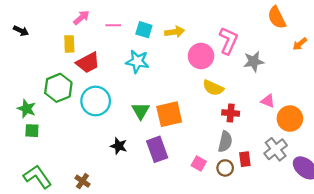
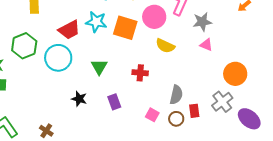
red trapezoid: (88, 63) -> (69, 30), moved
pink triangle: (268, 101) -> (206, 45), moved
red cross: (231, 113) -> (140, 73), moved
orange square: (169, 114) -> (125, 28), moved, turned 30
purple rectangle: (157, 149) -> (114, 102), size x0.7

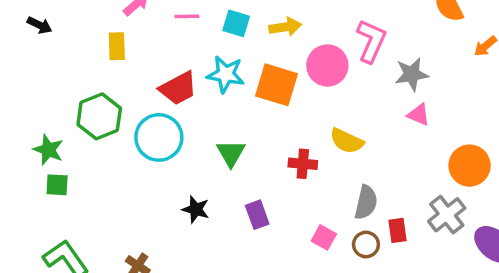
yellow semicircle: (165, 46) -> (347, 141), moved

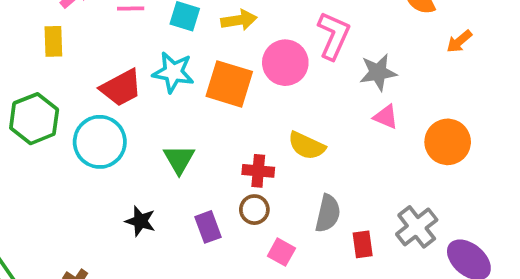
orange circle: (470, 166) -> (448, 142), moved
brown circle: (366, 245) -> (254, 210), moved

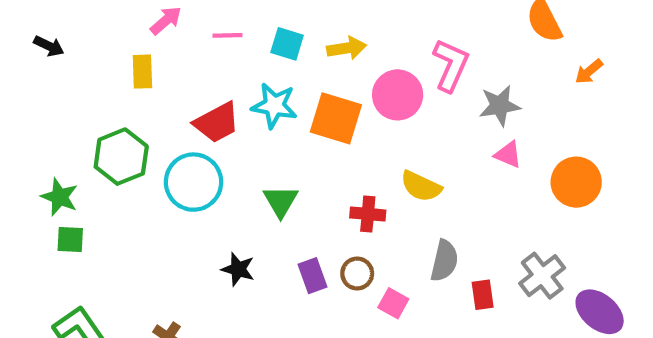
brown circle: (254, 210) -> (357, 273), moved

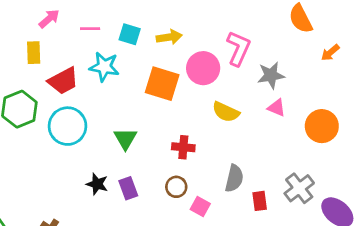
cyan star: (274, 106) -> (104, 67), moved
red trapezoid: (217, 123) -> (63, 81), moved
yellow semicircle: (421, 186) -> (226, 112), moved
purple rectangle: (313, 276) -> (128, 188), moved

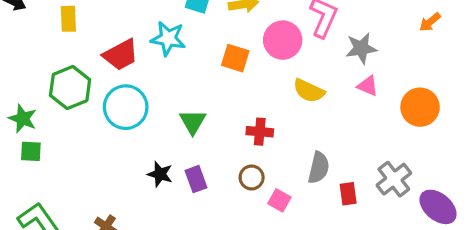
yellow rectangle: (34, 53) -> (68, 19), moved
orange square: (162, 84) -> (235, 58), size x0.7

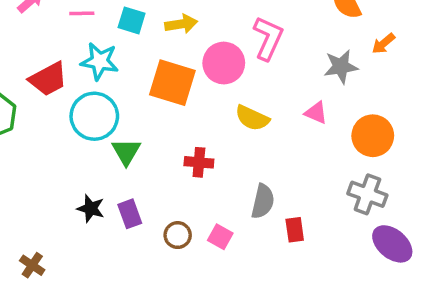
gray star: (361, 48) -> (341, 67), moved
orange square: (235, 58) -> (172, 83), size x1.5
cyan circle: (126, 107) -> (94, 116), moved
brown circle: (252, 177) -> (178, 235), moved
gray cross: (394, 179) -> (367, 194), moved, turned -32

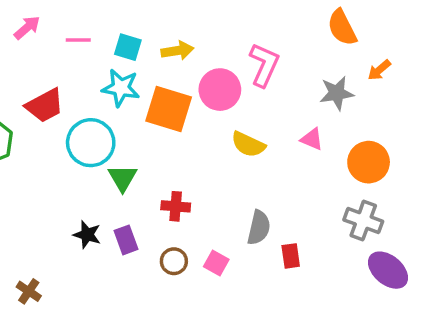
cyan star: (100, 61) -> (121, 88), moved
red cross: (199, 162) -> (176, 206), moved

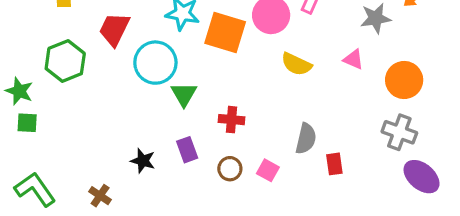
red trapezoid: (45, 105) -> (114, 29), turned 144
black star: (87, 235) -> (143, 161), moved

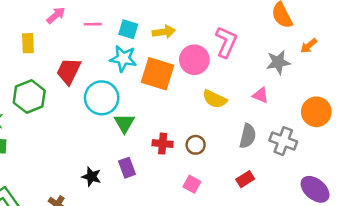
orange circle: (404, 80) -> (316, 112), moved
gray cross: (399, 132) -> (283, 141), moved
gray semicircle: (306, 139) -> (248, 136), moved
red rectangle: (334, 164) -> (245, 179), turned 66
brown circle: (230, 169) -> (196, 145), moved

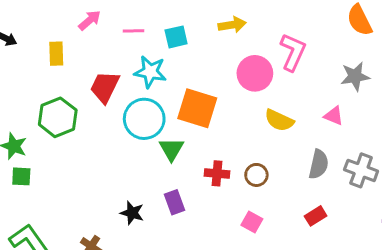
cyan square: (128, 29) -> (176, 37), turned -30
yellow arrow: (164, 32) -> (232, 25), moved
cyan star: (123, 58) -> (150, 72), moved
orange square: (158, 74) -> (197, 108), moved

